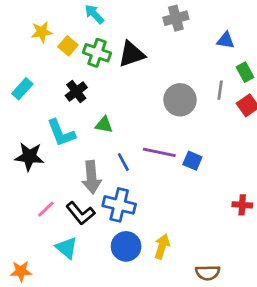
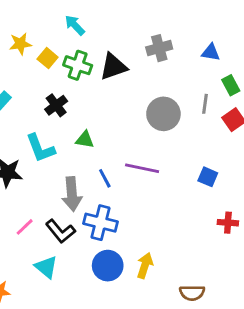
gray cross: (176, 18) -> (159, 48), moved
blue square: (192, 161) -> (208, 177), moved

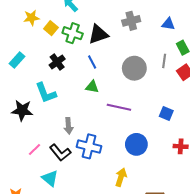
green triangle: (85, 140) -> (92, 87), moved
blue line: (105, 178) -> (92, 62), moved
gray arrow: (72, 194) -> (68, 126), size x0.7
blue circle: (108, 266) -> (136, 144), moved

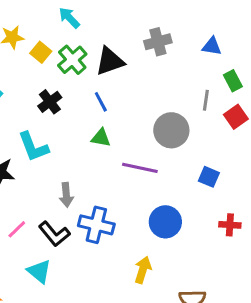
green cross: (73, 33) -> (72, 60), turned 30
gray circle: (134, 68) -> (171, 130), moved

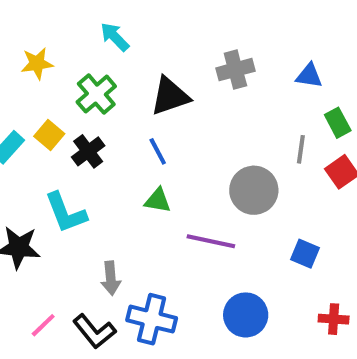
yellow square: (41, 52) -> (49, 135), moved
green cross: (72, 60) -> (96, 94), moved

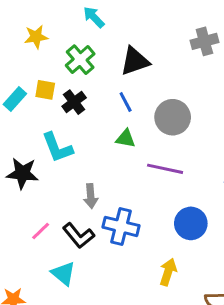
gray cross: (235, 70) -> (204, 41), moved
yellow square: (49, 135) -> (45, 90), turned -30
gray circle: (254, 190) -> (173, 117), moved

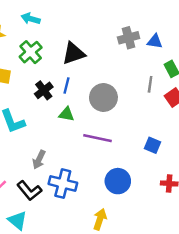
cyan arrow: (94, 17) -> (31, 19), moved, turned -30
black cross: (74, 102) -> (44, 90), moved
blue line: (126, 102) -> (66, 86), turned 42
gray arrow: (91, 196) -> (39, 160), turned 30

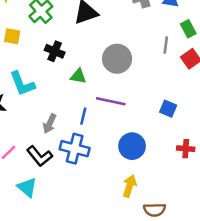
blue line: (66, 86) -> (83, 116), moved
black cross: (44, 90) -> (55, 51), turned -30
yellow arrow: (100, 219) -> (130, 186), moved

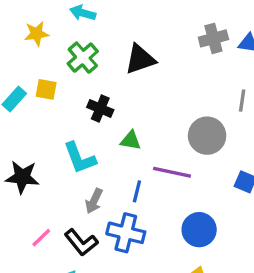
gray circle: (117, 59) -> (207, 136), moved
cyan L-shape: (22, 84) -> (80, 158), moved

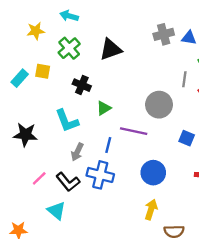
green triangle: (131, 140) -> (104, 108), turned -42

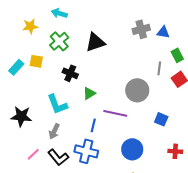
gray arrow: (77, 152) -> (54, 131), moved

